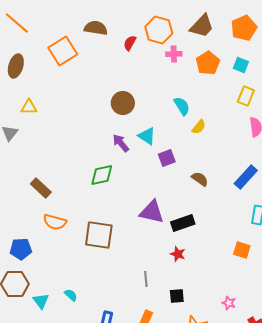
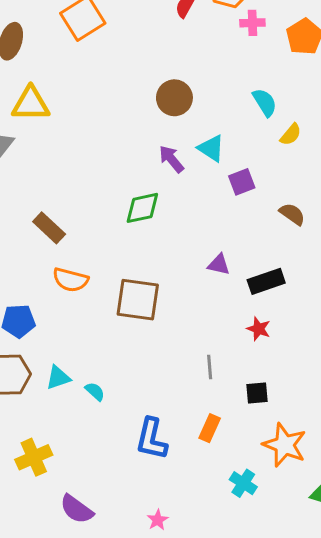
yellow triangle: (29, 107) -> (31, 104), size x1.5
purple triangle: (152, 212) -> (219, 265), size x0.6
cyan triangle: (41, 301) -> (58, 378), moved, turned 48

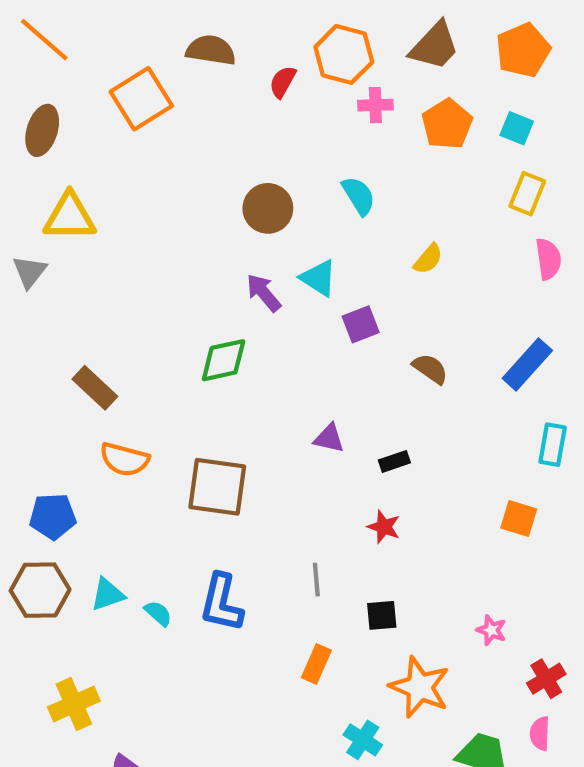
cyan semicircle: (265, 102) -> (359, 196), moved
black rectangle: (266, 281) -> (394, 461), size x0.6
blue L-shape: (152, 439) -> (221, 603), moved

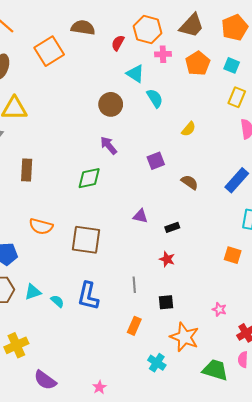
cyan triangle: (318, 278) -> (135, 74), moved
brown rectangle: (95, 388) -> (27, 170), moved, turned 50

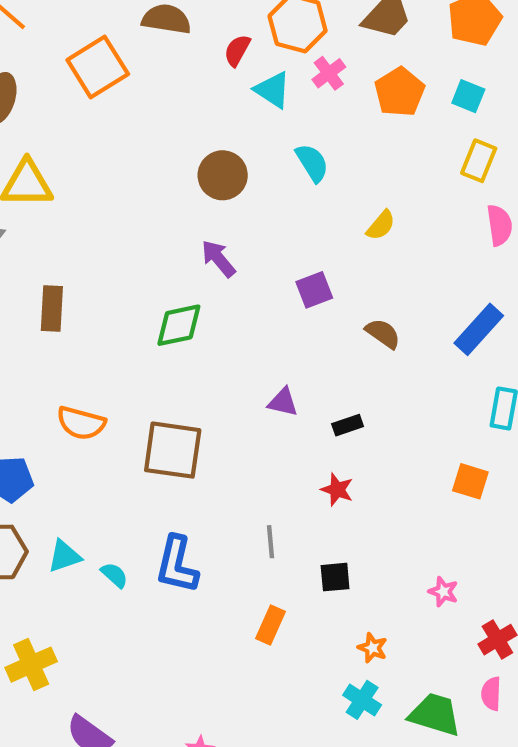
pink cross: (163, 54) -> (329, 73), turned -35
cyan triangle: (135, 74) -> (273, 90), moved
orange star: (184, 337) -> (373, 648), size x0.5
cyan cross: (157, 363) -> (362, 700), moved

